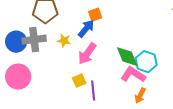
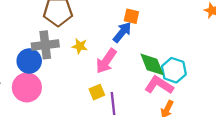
orange square: (95, 15) -> (131, 16), moved, turned 32
blue arrow: (86, 29) -> (122, 32), moved
blue circle: (16, 42) -> (29, 61), moved

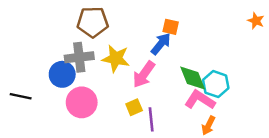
yellow star: (80, 46) -> (116, 58), size x1.6
pink circle: (27, 87) -> (82, 102), moved

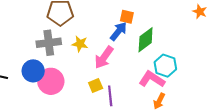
yellow star: (116, 58) -> (80, 44), size x0.7
blue circle: (62, 74) -> (33, 71), moved
green diamond: (193, 78) -> (146, 40), moved, turned 75

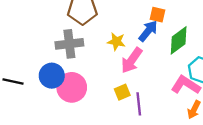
yellow star: (80, 44) -> (116, 42), moved

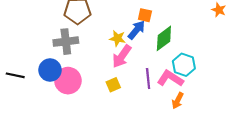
yellow star: (116, 42) -> (118, 38), moved
purple line: (139, 104) -> (148, 78), moved

